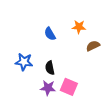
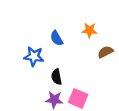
blue star: (24, 62) -> (34, 56), moved

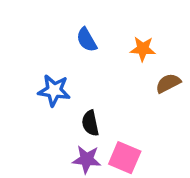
blue semicircle: (57, 38) -> (87, 40), moved

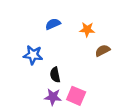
blue semicircle: (87, 40) -> (53, 24), turned 96

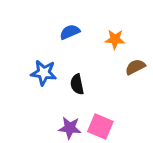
black semicircle: (55, 75) -> (77, 84), moved

